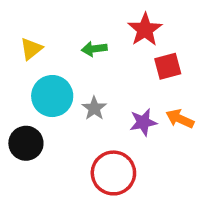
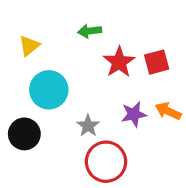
red star: (145, 30) -> (119, 62), moved
green arrow: (94, 49) -> (90, 31), moved
gray star: (94, 108) -> (88, 126), moved

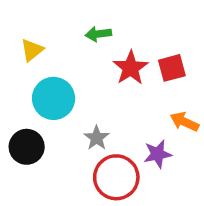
purple star: (134, 114) -> (158, 154), moved

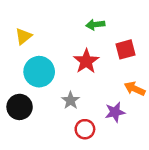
green arrow: (98, 34) -> (95, 25), moved
red star: (131, 68) -> (86, 61), moved
red circle: (116, 177) -> (85, 129), size x0.6

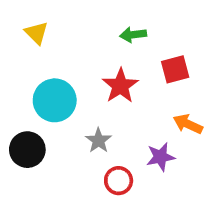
yellow triangle: (23, 36) -> (36, 33), moved, turned -36

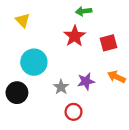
green arrow: (133, 35) -> (84, 11), moved
red star: (120, 86) -> (75, 36), moved
purple star: (160, 157) -> (86, 81), moved

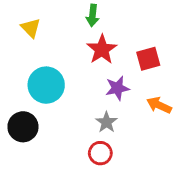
green arrow: (84, 11) -> (93, 15), moved, turned -77
purple star: (86, 81) -> (117, 88), moved
gray star: (61, 87) -> (106, 122), moved

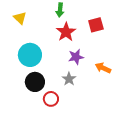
red square: (148, 59) -> (96, 25), moved
black circle: (23, 127) -> (35, 82), moved
red circle: (100, 153) -> (51, 99), moved

